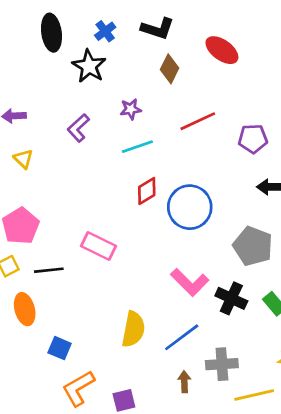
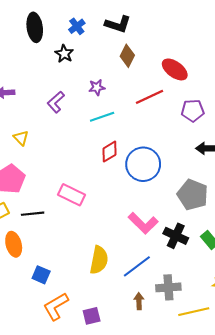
red ellipse: (222, 50) -> (175, 69), moved
black star: (89, 66) -> (64, 54), size x0.7
yellow triangle: (23, 159) -> (21, 138), moved

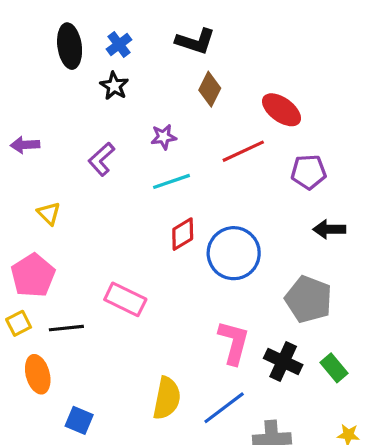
blue cross: (77, 26) -> (119, 44), moved
pink L-shape: (143, 223) -> (234, 342), turned -120

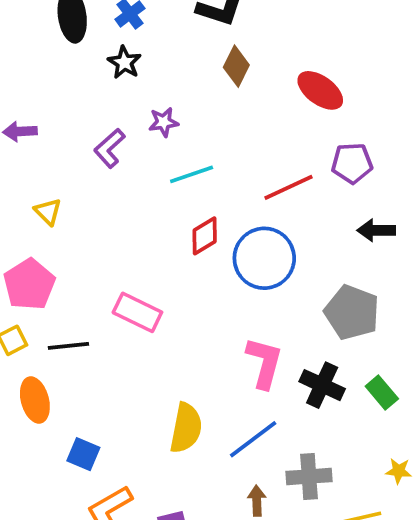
purple star: (164, 137) -> (164, 122), moved
red line: (243, 151) -> (289, 187), moved

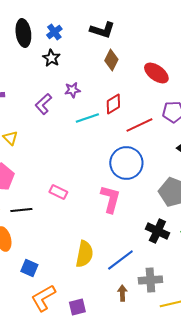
red diamond: (205, 236) -> (113, 104), moved
pink rectangle: (137, 312) -> (58, 192), size x0.7
pink L-shape: (264, 363) -> (110, 199), moved

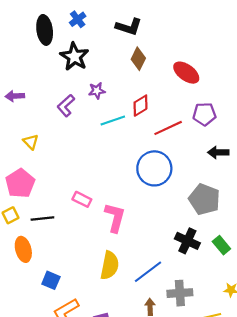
blue cross: (54, 32) -> (78, 19), moved
black star: (51, 58) -> (74, 57), size x1.5
pink L-shape: (110, 199) -> (115, 217), moved

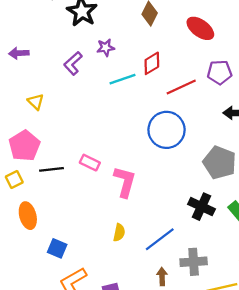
black line: (42, 218) -> (51, 169), moved
yellow semicircle: (110, 265) -> (119, 233), size x0.6

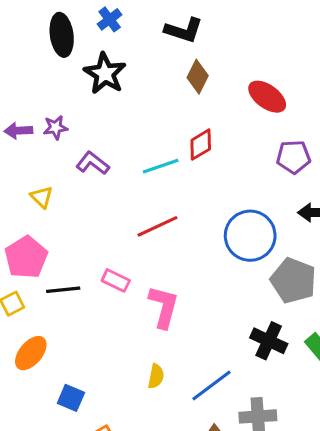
purple star: (106, 48) -> (55, 128), moved
purple L-shape: (73, 63) -> (93, 163), moved, turned 80
red line: (181, 87) -> (157, 226), moved
blue circle: (167, 130) -> (250, 236), moved
orange ellipse: (28, 216) -> (31, 353), turned 55

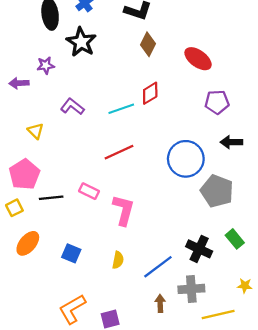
purple star: (55, 128) -> (46, 65), moved
black cross: (269, 341) -> (199, 249), moved
blue square: (71, 398) -> (71, 253), moved

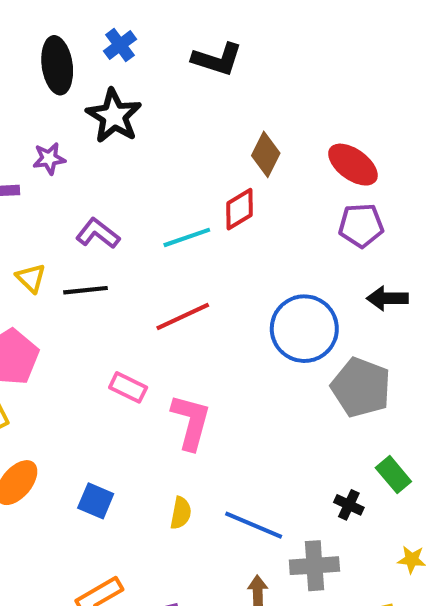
brown diamond: (148, 44) -> (266, 154), moved
red ellipse: (198, 59) -> (353, 165), moved
black line: (51, 198) -> (86, 290), moved
black cross: (199, 249) -> (349, 505), moved, size x0.6
blue line: (158, 267) -> (254, 525), turned 60

